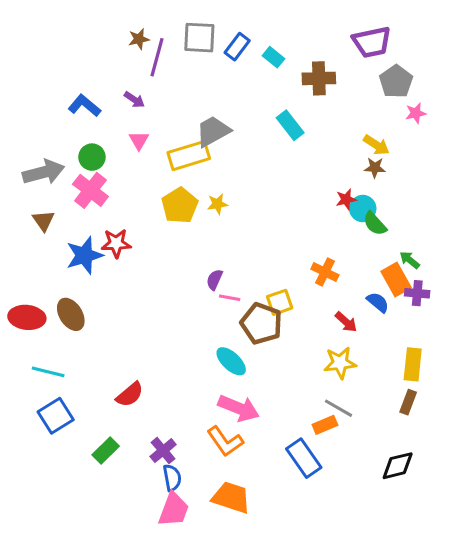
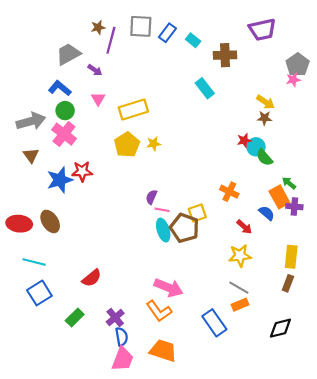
gray pentagon: (396, 81) -> (298, 65), moved
blue L-shape: (84, 106) -> (60, 88), moved
gray trapezoid: (213, 131) -> (68, 54), moved
cyan ellipse: (231, 361) -> (163, 230), moved, turned 30
orange rectangle: (325, 425) -> (240, 305), moved

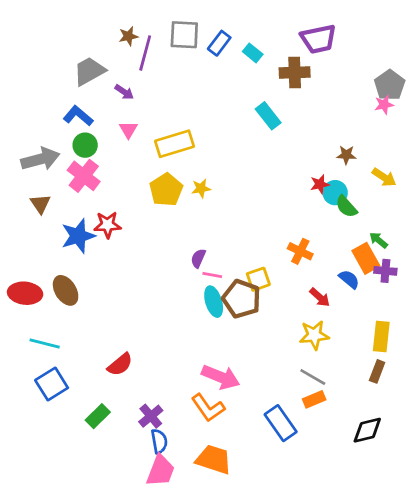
purple trapezoid: (262, 30) -> (318, 39), moved
yellow arrow: (266, 102) -> (384, 177), moved

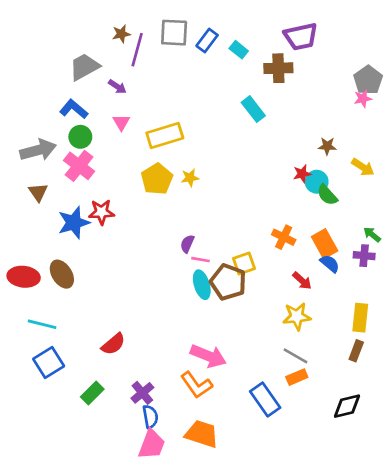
green arrow: (378, 240) -> (372, 234), moved
orange rectangle: (366, 258) -> (325, 244), moved

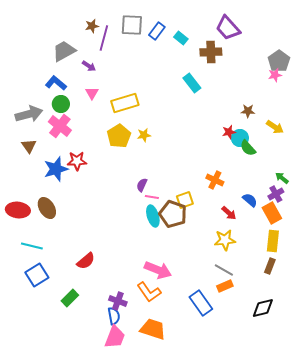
purple trapezoid: (301, 36) -> (228, 28), turned 60
orange rectangle: (325, 244) -> (272, 213), moved
purple cross: (364, 256) -> (276, 194), turned -35
purple cross: (142, 393) -> (118, 301), moved, turned -30

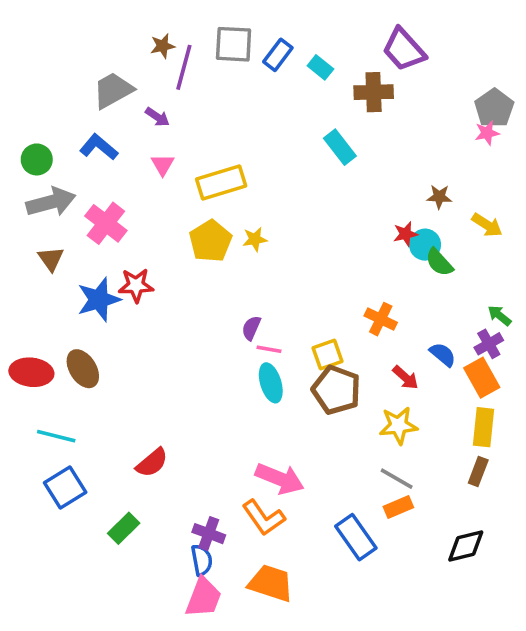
green circle: (61, 104) -> (37, 159), moved
brown pentagon: (173, 214) -> (336, 390), moved

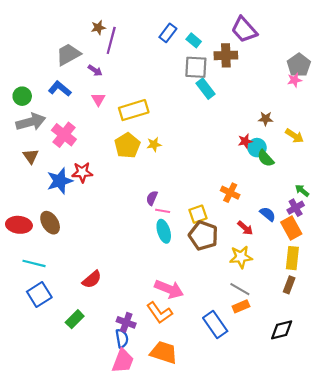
gray square: (234, 44) -> (196, 67), moved

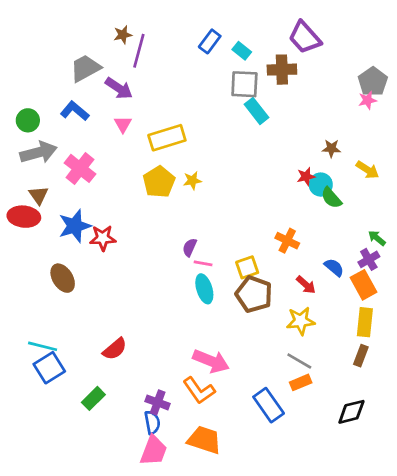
purple arrow: (95, 70) -> (119, 88), size x1.5
red star: (82, 172) -> (103, 238), moved
red ellipse: (19, 225) -> (24, 217), moved
cyan line: (34, 263) -> (43, 346), moved

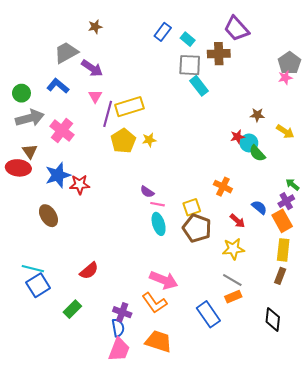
purple line: (139, 51) -> (108, 114), moved
purple semicircle: (190, 247) -> (147, 192), turned -80
black diamond: (351, 412) -> (273, 319), turned -70

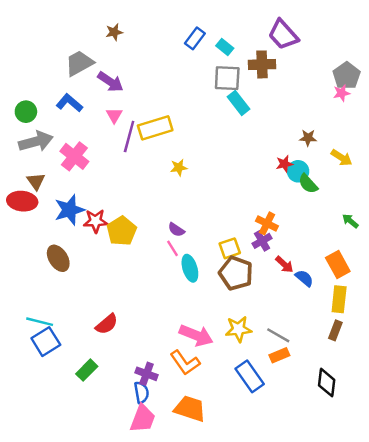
yellow pentagon: (123, 141) -> (122, 231), moved
purple cross: (286, 201) -> (262, 241), moved
pink line: (158, 204) -> (173, 248), moved, turned 48
blue semicircle: (259, 207) -> (304, 278), moved
yellow star: (233, 249) -> (238, 329), moved

